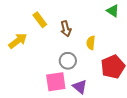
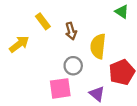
yellow semicircle: (91, 43) -> (98, 46), size x1.6
purple triangle: (80, 87) -> (97, 94), moved

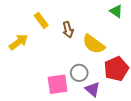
yellow semicircle: (98, 46) -> (94, 44), turned -60
gray circle: (73, 66) -> (79, 73), moved

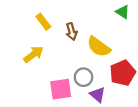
yellow arrow: (19, 42) -> (33, 54), moved

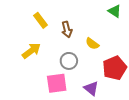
yellow semicircle: (99, 47) -> (92, 44), size x0.6
gray circle: (83, 77) -> (69, 61), moved

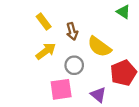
yellow semicircle: (92, 44) -> (99, 47), size x1.6
yellow arrow: (31, 51) -> (46, 51), moved

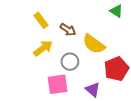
brown arrow: (72, 31) -> (68, 30), turned -42

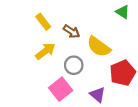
pink square: (58, 84) -> (61, 89), turned -30

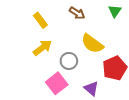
green triangle: (123, 12) -> (115, 11), turned 32
brown arrow: (72, 31) -> (77, 13), moved

